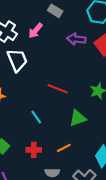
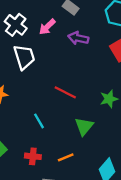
purple arrow: (76, 39) -> (78, 38), moved
green triangle: (78, 118) -> (84, 126), turned -36

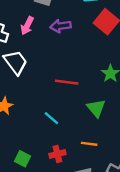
orange line: (66, 157) -> (89, 144), turned 49

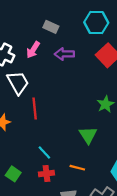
red line: (67, 82) -> (35, 109), moved, turned 70
cyan line: (51, 118) -> (44, 153), moved

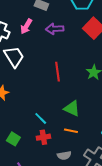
red line: (35, 109) -> (58, 72), moved
green triangle: (88, 135) -> (72, 109), moved, turned -30

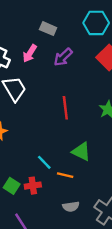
purple arrow: (55, 29) -> (63, 57), turned -42
orange line: (71, 131) -> (65, 175), moved
red cross: (43, 137) -> (33, 186), moved

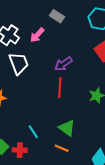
purple arrow: (63, 57) -> (63, 64), moved
orange line: (65, 175) -> (62, 148), moved

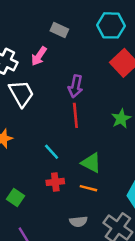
purple arrow: (63, 64) -> (76, 86), turned -36
cyan line: (33, 132) -> (52, 152), moved
red cross: (20, 150) -> (55, 182), moved

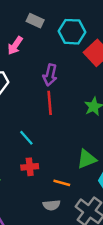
cyan hexagon: (111, 25) -> (72, 32), moved
green triangle: (91, 163) -> (87, 159), moved, turned -50
orange line: (88, 188) -> (62, 183), moved

